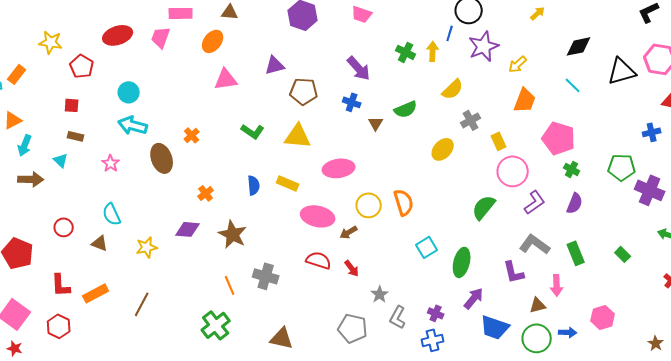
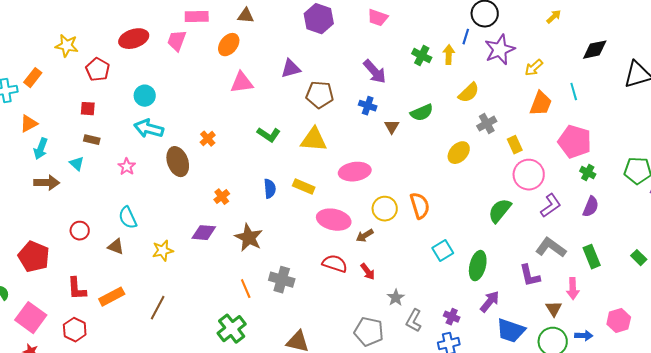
cyan line: (573, 85) -> (574, 92), moved, turned 30
brown triangle: (538, 305) -> (554, 309), turned -48

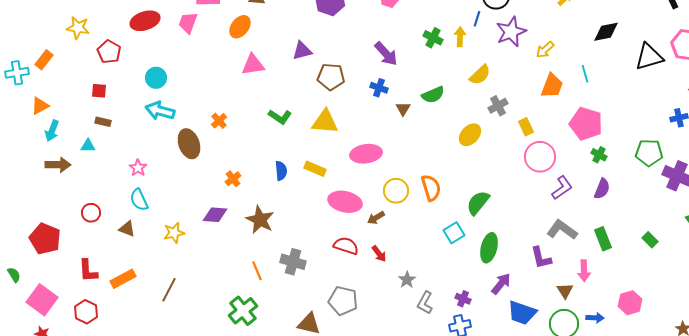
cyan triangle: (77, 164) -> (88, 146), turned -42
pink star: (127, 167) -> (138, 168), moved
green semicircle: (500, 211) -> (478, 203), moved
gray pentagon: (369, 332) -> (343, 301), moved

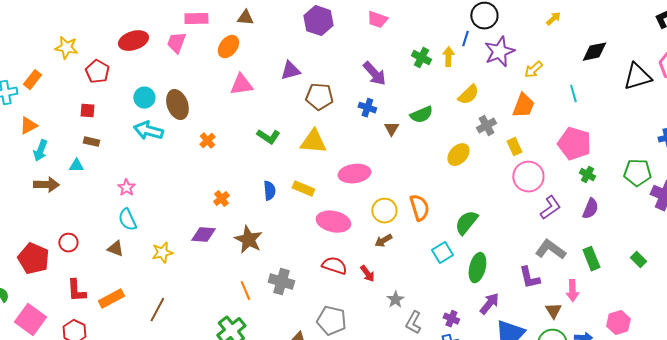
orange trapezoid: (552, 86) -> (523, 106), moved
brown ellipse: (189, 144) -> (177, 105), moved
red circle: (91, 213) -> (68, 243), moved
brown arrow: (376, 218) -> (383, 241), moved

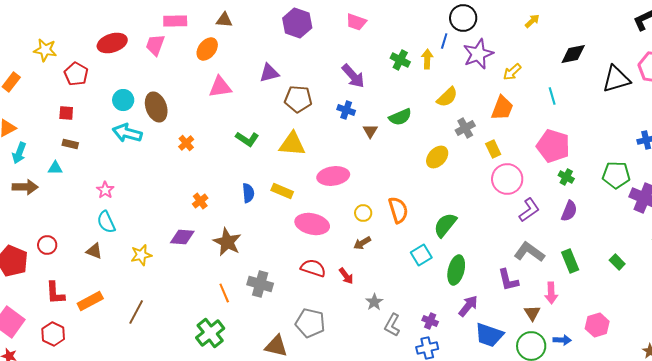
yellow circle: (384, 211) -> (363, 213), size x0.7

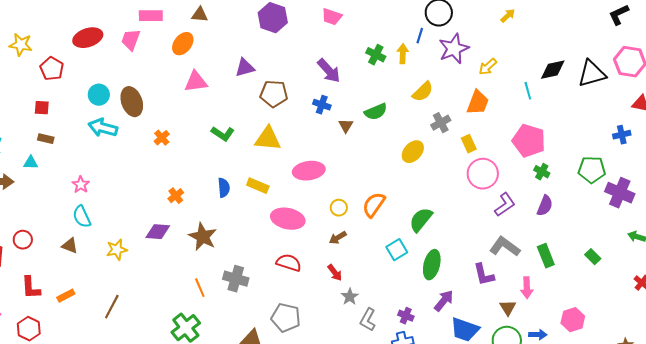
black diamond: (573, 54) -> (553, 70), moved
orange semicircle: (398, 210) -> (374, 205), turned -128
red arrow: (346, 276) -> (335, 273), moved
orange rectangle: (90, 301) -> (66, 296), size x0.7

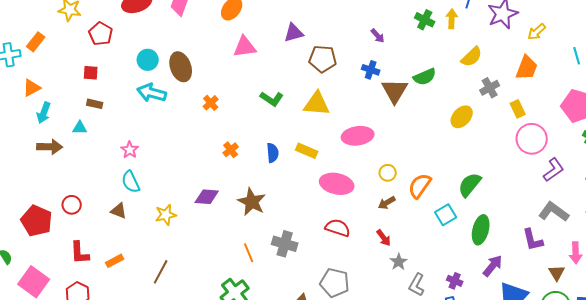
purple arrow: (329, 71) -> (378, 36), size x0.6
brown triangle: (346, 126) -> (395, 91), size x1.8
orange cross: (176, 196) -> (231, 150), moved
orange semicircle: (374, 205) -> (420, 186), moved

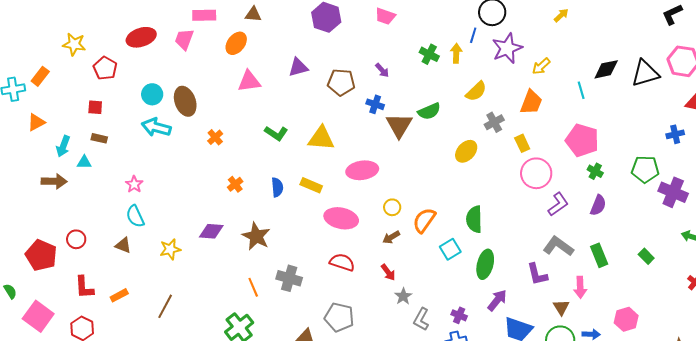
brown pentagon: (323, 59) -> (341, 82), moved
cyan arrow: (44, 113) -> (63, 146), moved
green semicircle: (470, 185) -> (474, 219), turned -40

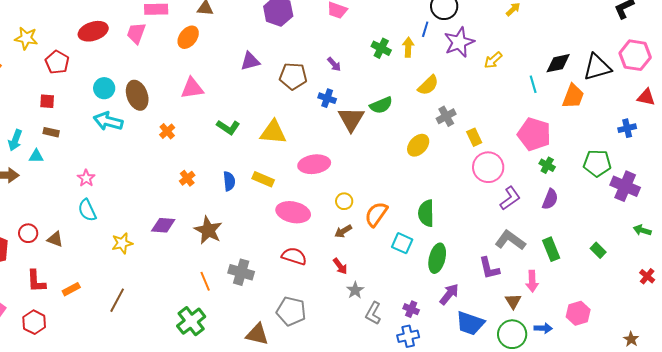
pink triangle: (249, 81) -> (192, 88), moved
orange trapezoid: (531, 102) -> (573, 96), moved
brown triangle: (123, 245) -> (55, 239), moved
cyan square: (450, 249) -> (402, 243), turned -35

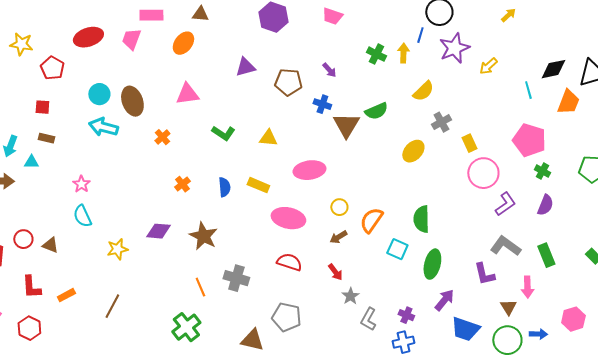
yellow triangle: (273, 132) -> (268, 138), size x0.7

